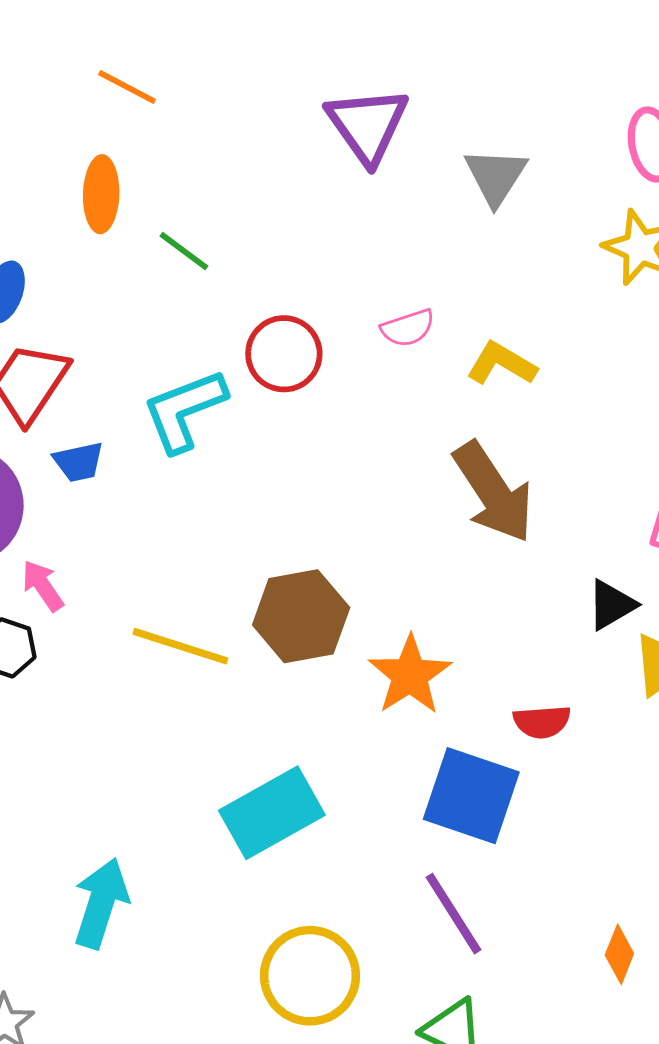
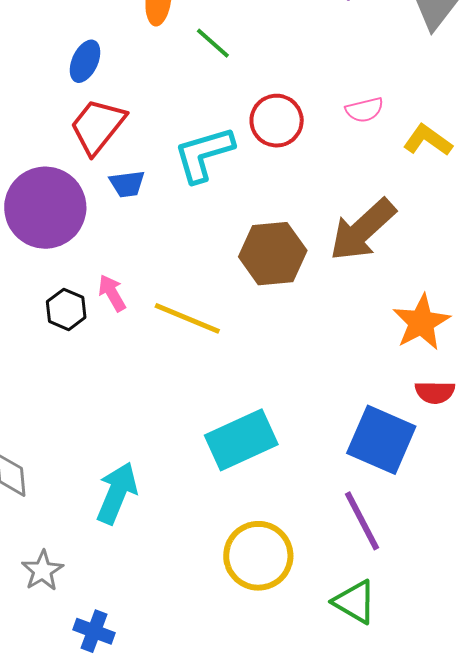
brown arrow: (493, 492) -> (362, 230), moved, turned 76
pink arrow: (43, 586) -> (112, 293), moved
brown hexagon: (301, 616) -> (273, 254), moved
orange star: (410, 675) -> (421, 322), moved

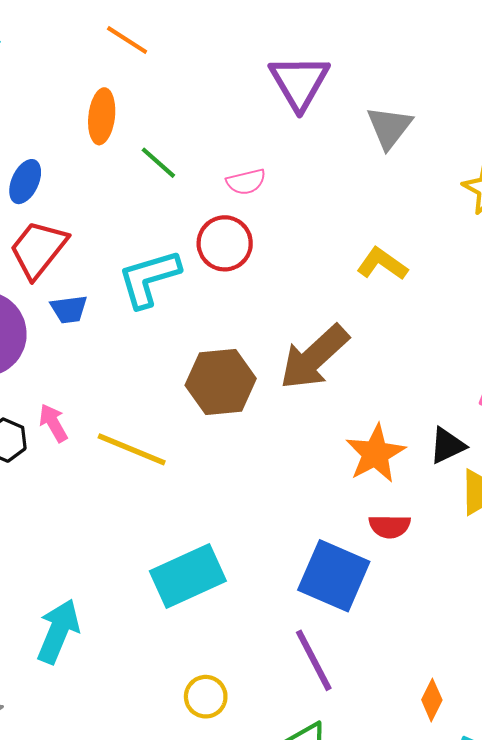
pink semicircle: (364, 110) -> (246, 182), moved
yellow circle: (258, 556) -> (206, 697), size x0.6

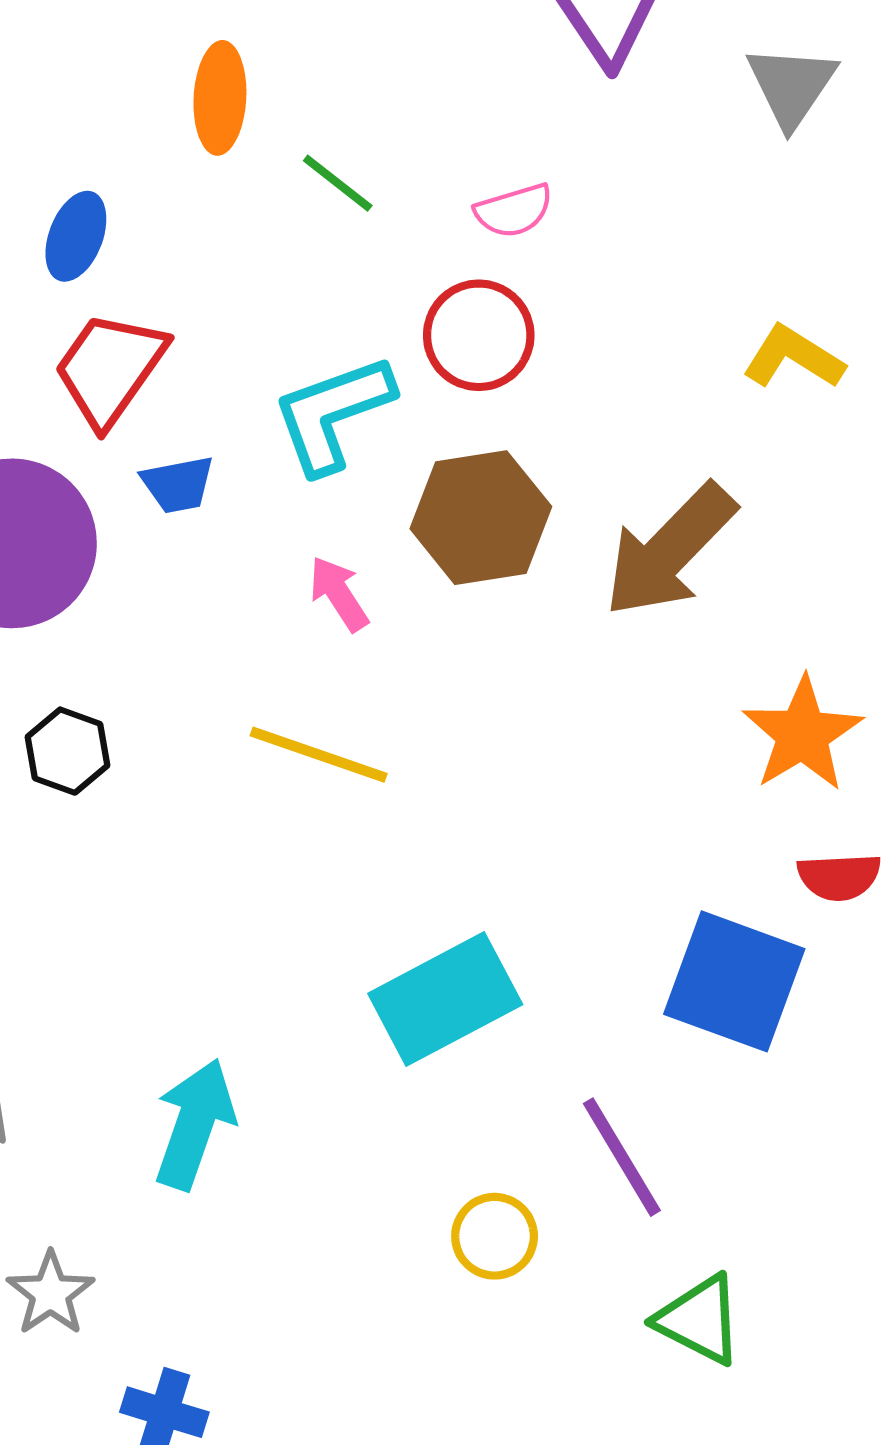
brown hexagon: (221, 382) -> (481, 518), moved
pink arrow: (53, 423) -> (339, 594), moved
purple line: (314, 660) -> (622, 1157), moved

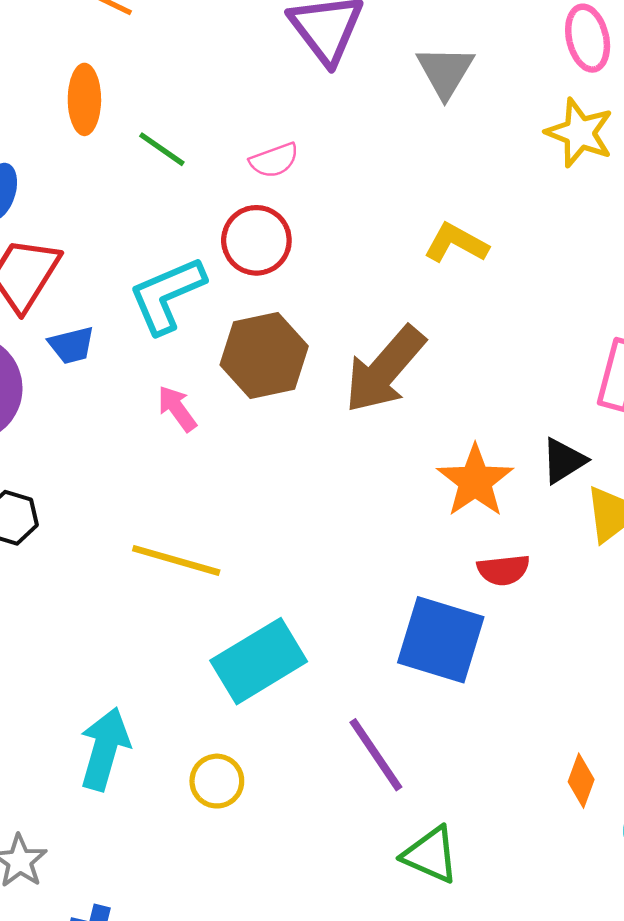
yellow line: (319, 755) -> (176, 560), moved
yellow circle: (495, 1236) -> (217, 781), moved

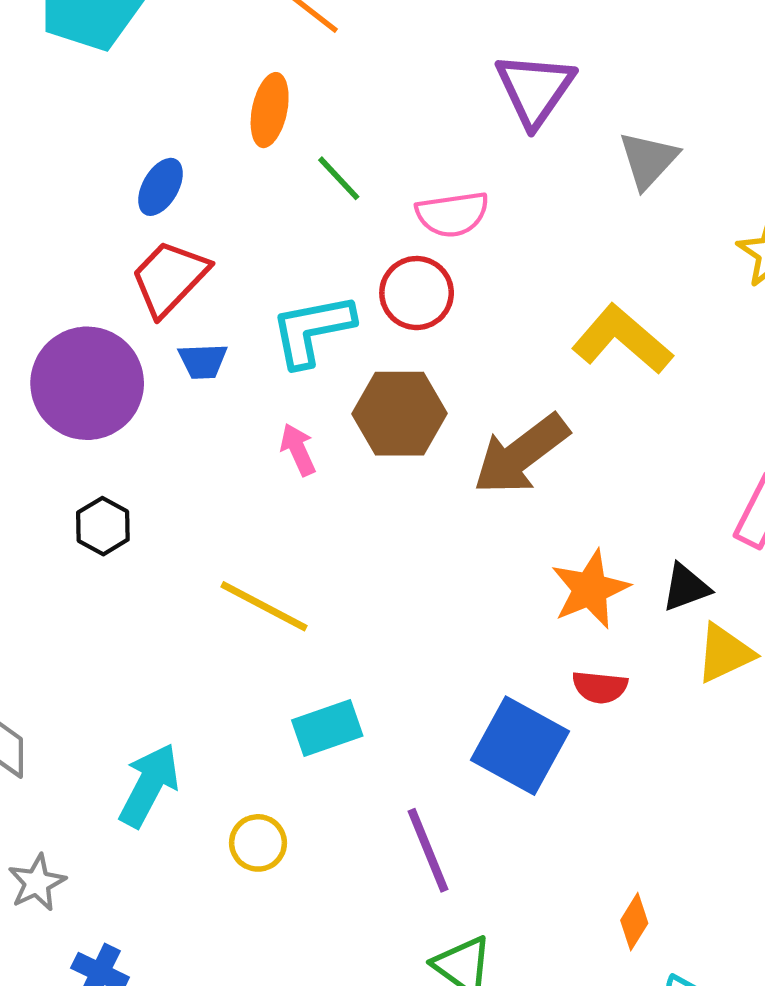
pink semicircle: (274, 160) -> (452, 214), size x1.4
yellow L-shape: (456, 243) -> (622, 339), size x1.5
cyan rectangle: (259, 661) -> (327, 728), size x0.7

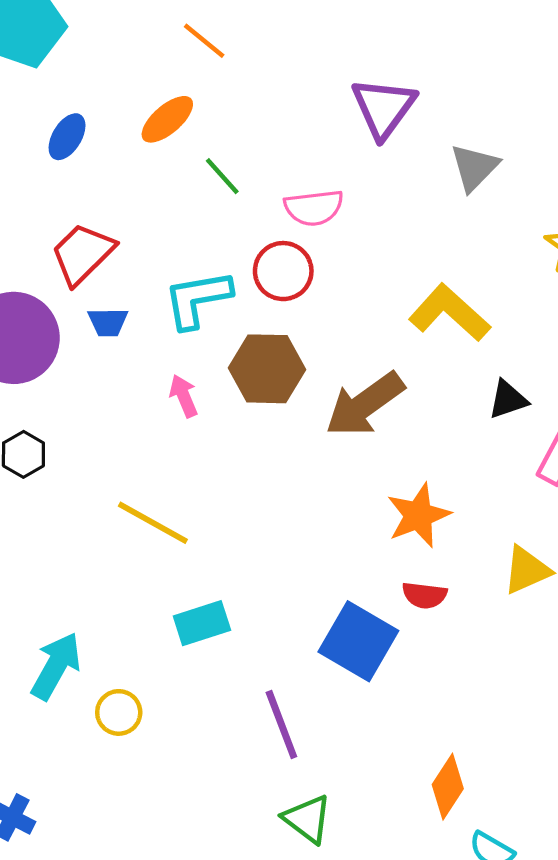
orange ellipse: (270, 110) -> (167, 119), turned 36
blue ellipse: (160, 187) -> (67, 137), moved
black triangle: (686, 588) -> (508, 400), moved
yellow circle: (258, 843) -> (119, 712), moved
orange diamond: (634, 922) -> (448, 787), size x1.4

